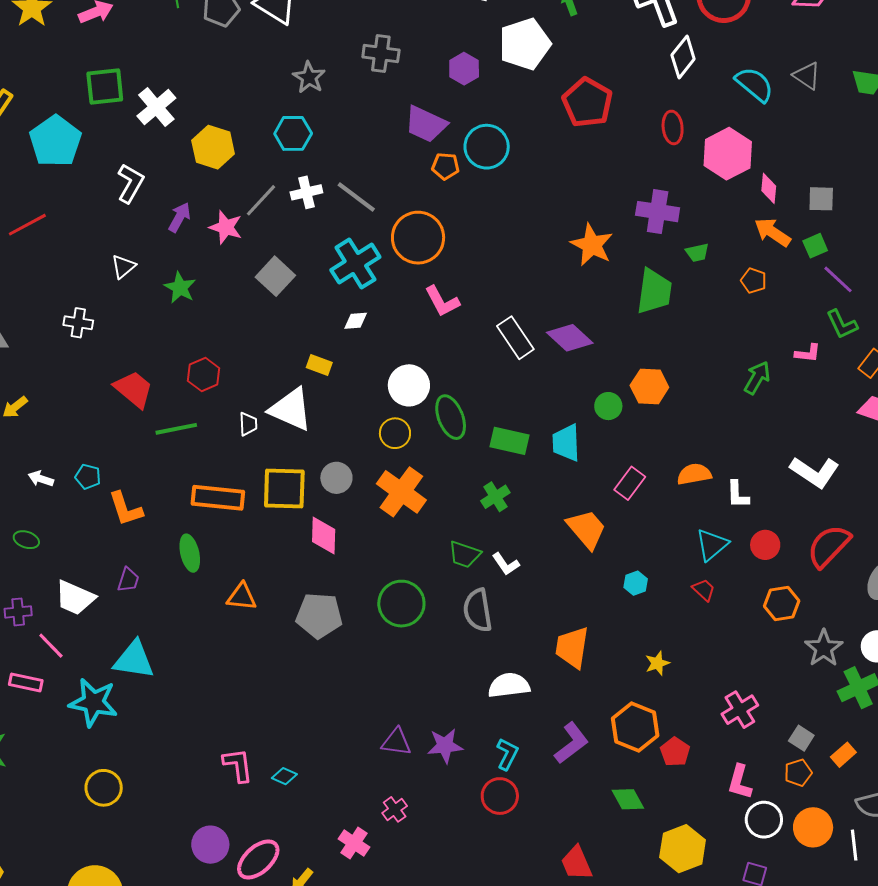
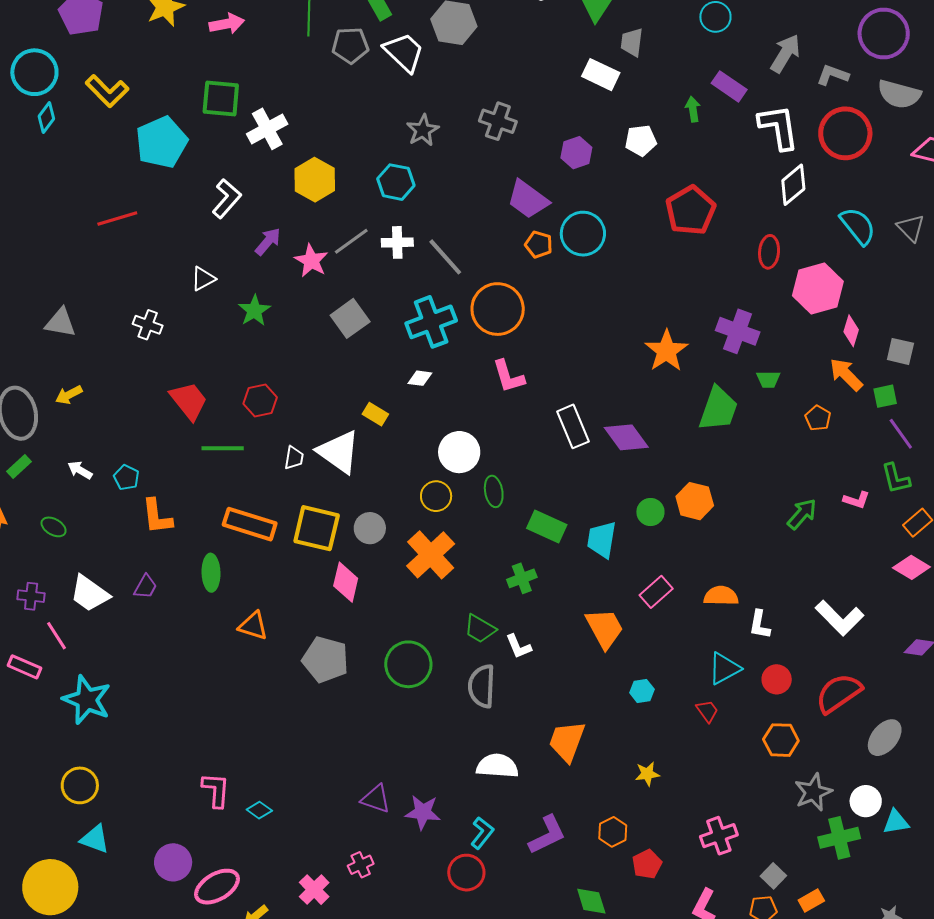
white pentagon: (525, 44) -> (641, 141), size x0.6
green ellipse: (451, 417) -> (494, 491), size x0.7
cyan triangle: (134, 660) -> (95, 839), moved, size x0.7
orange hexagon: (635, 727) -> (613, 832), size x0.6

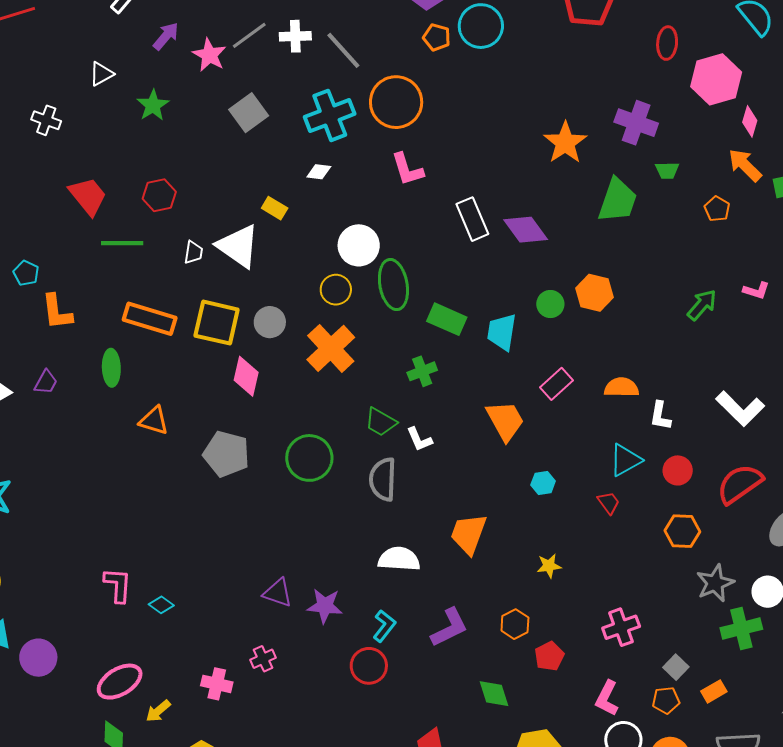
green ellipse: (494, 491) -> (393, 285), size x1.6
purple circle: (173, 862) -> (38, 658), moved
pink cross: (314, 890) -> (217, 684), turned -32

